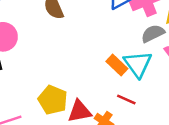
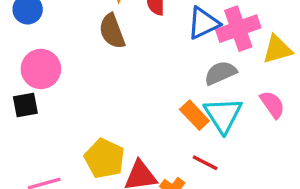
gray semicircle: (153, 33) -> (220, 73), moved

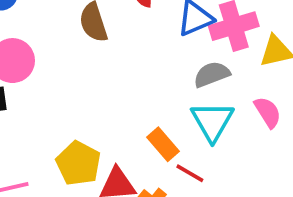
orange rectangle: (194, 115) -> (163, 144), moved

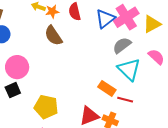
yellow pentagon: (78, 163) -> (46, 107), moved

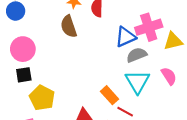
blue triangle: (105, 19) -> (125, 37), moved
black square: (13, 90) -> (24, 75), moved

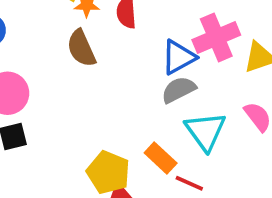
gray semicircle: (137, 55) -> (179, 90), moved
yellow pentagon: (42, 98) -> (108, 172), moved

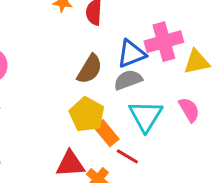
brown semicircle: (81, 48) -> (90, 69), moved, turned -132
yellow pentagon: (108, 172) -> (87, 114), moved

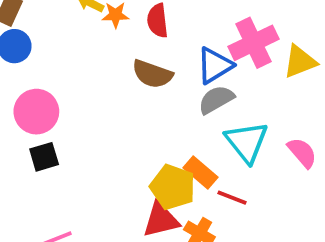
brown semicircle: (90, 69) -> (152, 74), moved, turned 88
pink semicircle: (189, 110) -> (302, 153), moved
yellow pentagon: (87, 114) -> (173, 187), moved

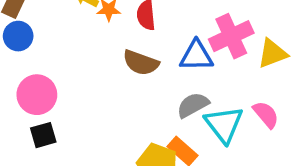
blue triangle: (215, 65) -> (196, 56), turned 30
gray semicircle: (216, 100) -> (193, 105), moved
pink semicircle: (302, 153) -> (266, 115), moved

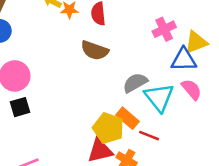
pink cross: (231, 36) -> (164, 29), size x0.7
blue triangle: (196, 56) -> (184, 60), moved

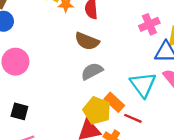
gray semicircle: (135, 83) -> (92, 71), moved
black square: (20, 107) -> (19, 111), moved, turned 30

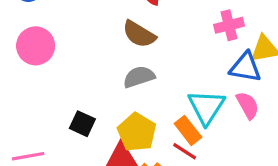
orange rectangle: (114, 102) -> (188, 130), moved
black square: (19, 111) -> (82, 124), moved

